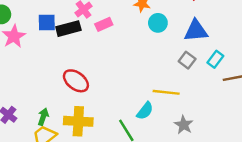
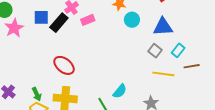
black rectangle: (68, 29) -> (59, 23), turned -36
yellow line: (166, 92) -> (163, 74), moved
green arrow: (43, 117) -> (37, 94), turned 136

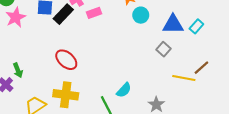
cyan rectangle: (178, 50) -> (196, 26), moved
brown line: (192, 66) -> (201, 68), turned -35
yellow line: (163, 74) -> (184, 78), moved
green arrow: (37, 94) -> (18, 70), moved

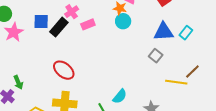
cyan circle: (141, 15) -> (123, 21), moved

